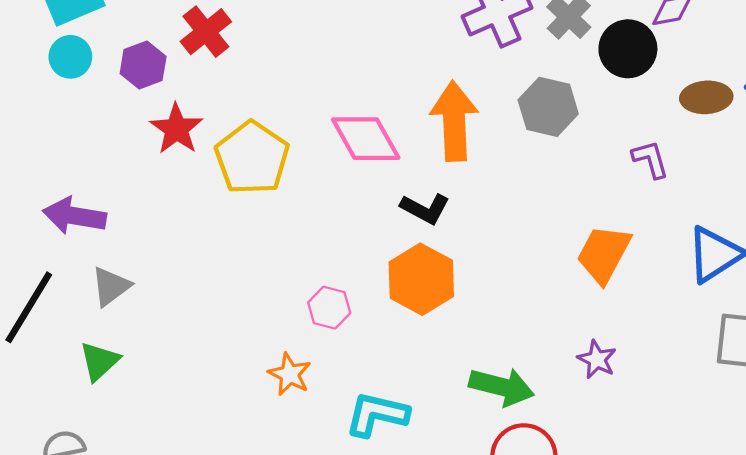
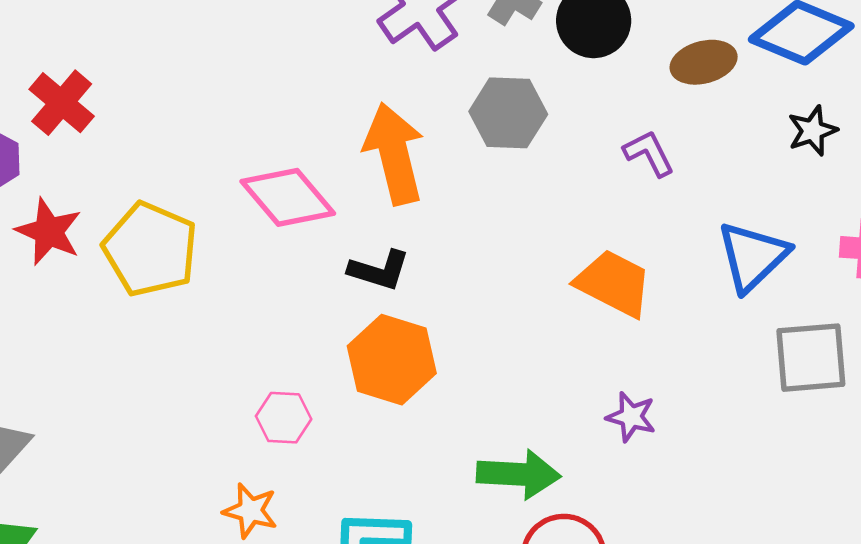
orange trapezoid: (604, 254) -> (614, 283), turned 100

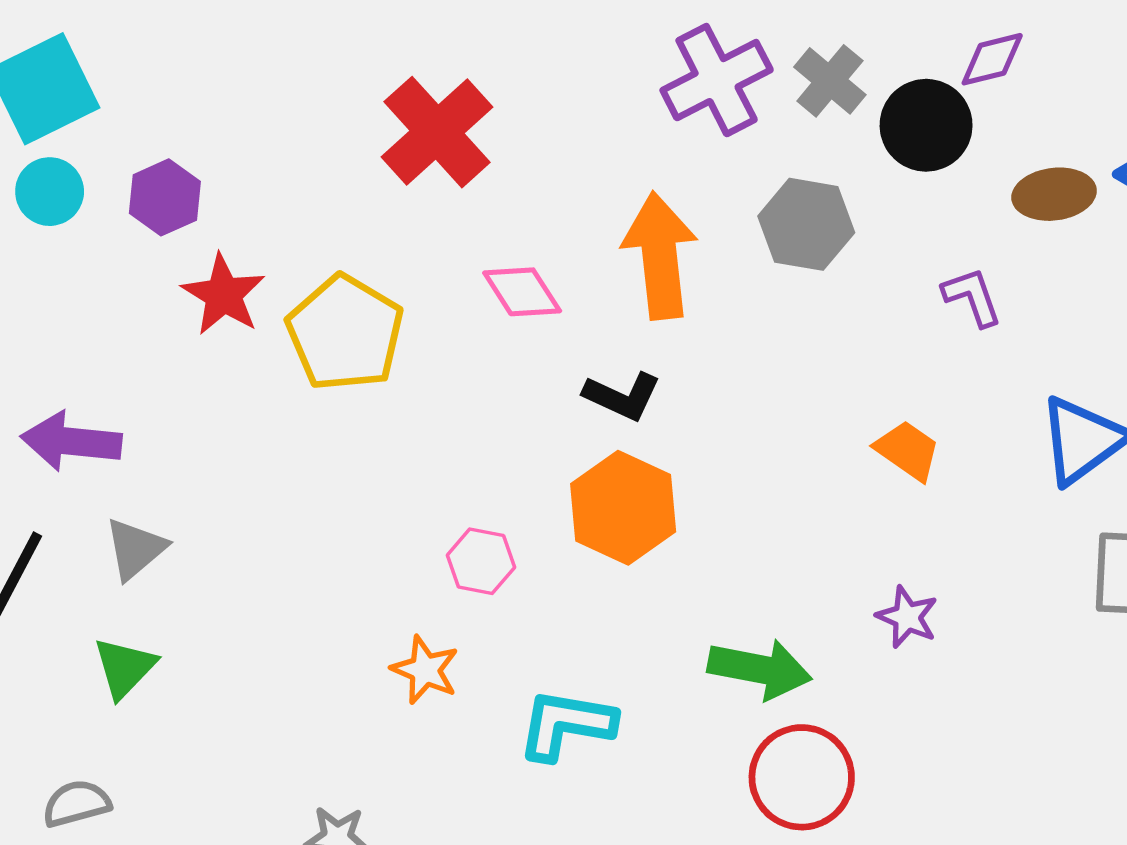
red cross: (62, 103) -> (437, 132), moved, size x1.4
pink diamond: (288, 197) -> (522, 292), size x0.7
orange trapezoid: (614, 283) -> (908, 450), size x0.7

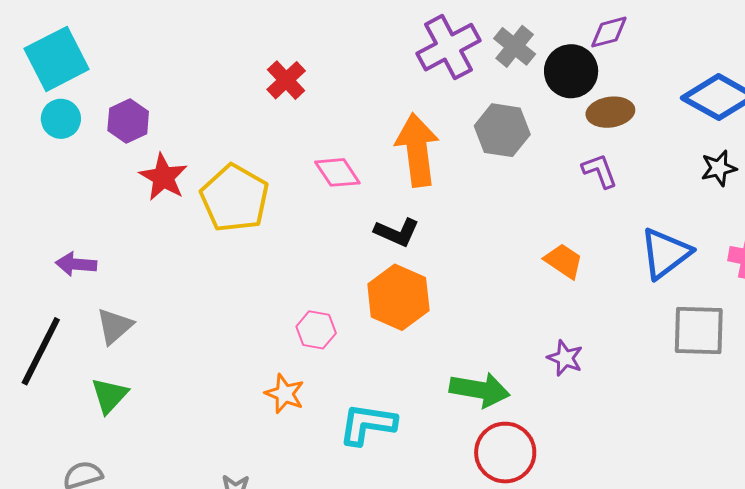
red cross: (437, 132) -> (286, 80), size x0.6
brown ellipse: (1054, 194) -> (610, 112), moved
purple arrow: (71, 441) -> (76, 264), size x0.7

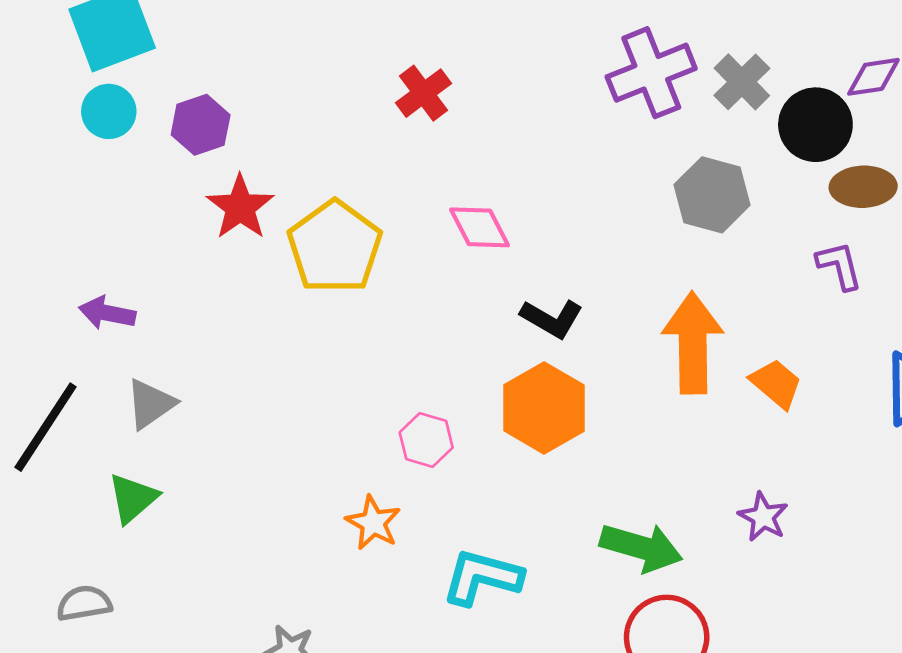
orange arrow: (417, 150) -> (693, 343), moved

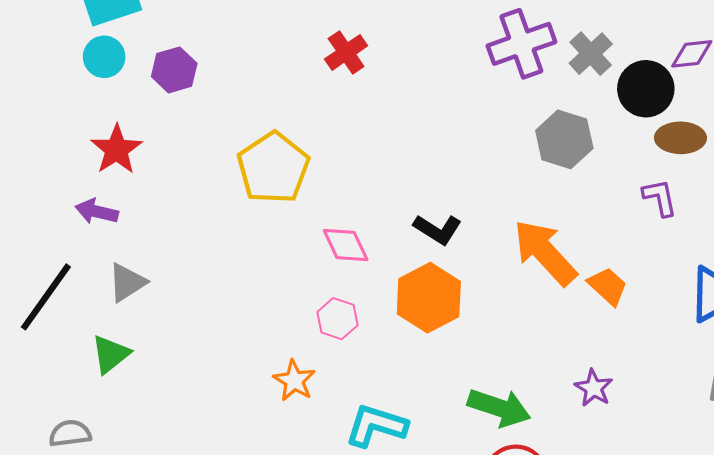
red star: (240, 207) -> (116, 150), moved
pink diamond: (479, 227) -> (346, 245), moved
orange arrow: (693, 343) -> (545, 252), turned -44

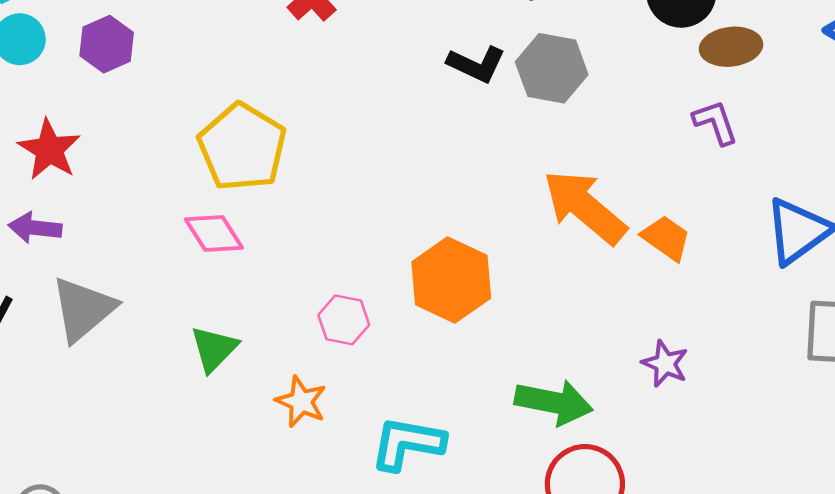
gray hexagon: (564, 139) -> (552, 68), moved
black L-shape: (438, 229) -> (476, 64), moved
pink diamond: (346, 245) -> (214, 234), moved
gray triangle: (127, 282) -> (83, 309), size x1.4
green triangle: (111, 354) -> (214, 349), moved

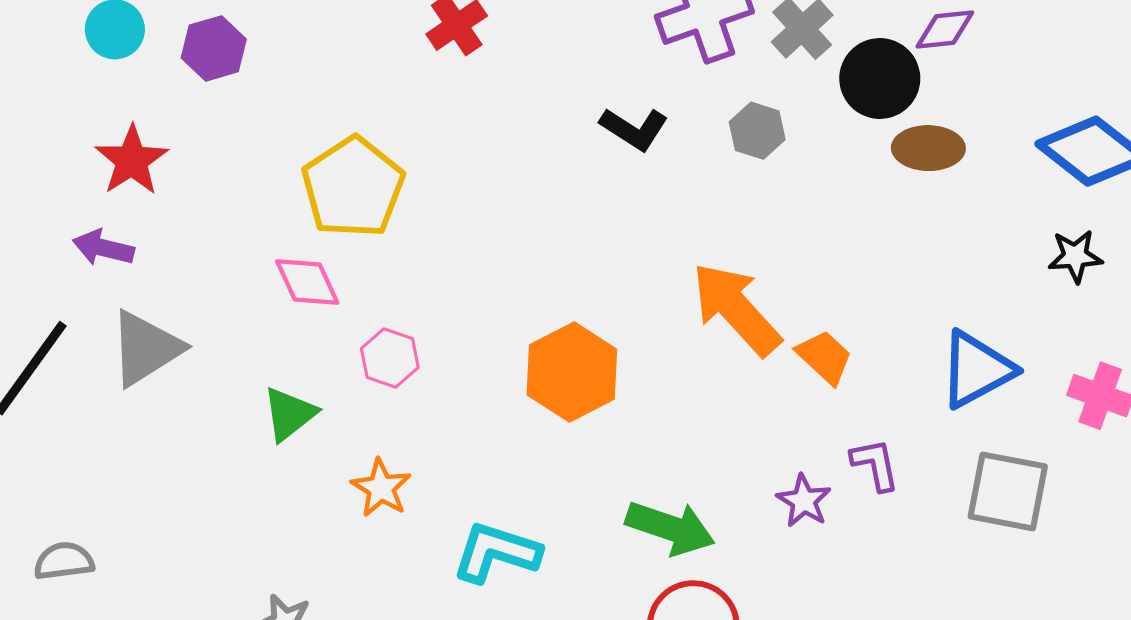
gray hexagon: (552, 68) -> (757, 131), moved, size x0.7
purple L-shape: (715, 122) -> (875, 464), moved
pink hexagon: (344, 320) -> (390, 358), moved

